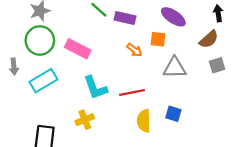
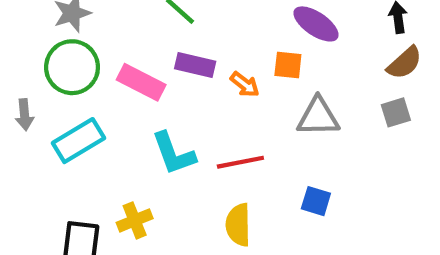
purple rectangle: (125, 18) -> (195, 65), moved
brown semicircle: (209, 39) -> (405, 63), moved
yellow cross: (85, 120) -> (135, 220), moved
yellow semicircle: (144, 121) -> (238, 225), moved

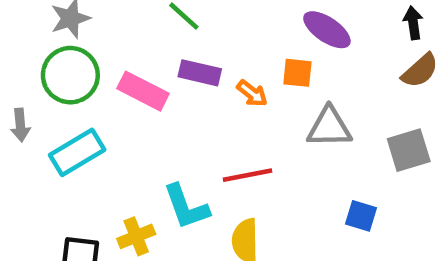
gray square: (396, 112) -> (409, 150), moved, size x1.4
cyan L-shape: (173, 154) -> (186, 207), moved
blue square: (316, 201) -> (361, 216), moved

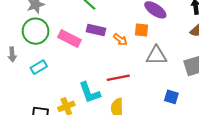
cyan rectangle: (77, 152) -> (39, 67), size x0.7

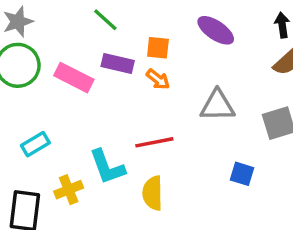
orange square: (142, 30) -> (158, 48), moved
cyan rectangle: (39, 67) -> (35, 144), moved

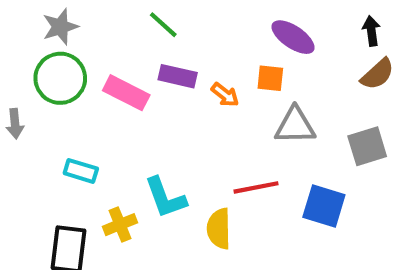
orange square: (158, 48) -> (270, 78), moved
red line: (154, 142) -> (256, 187), moved
cyan rectangle: (35, 144) -> (81, 171), turned 48
blue square: (242, 174) -> (324, 206), size x1.5

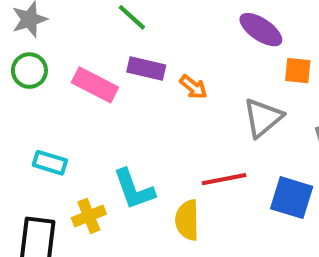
green circle: (60, 78) -> (29, 71), size x0.7
orange square: (270, 78) -> (298, 71), moved
gray triangle: (295, 126) -> (263, 118), turned -39

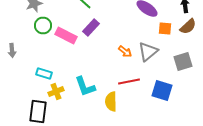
purple rectangle: (146, 69) -> (91, 28), turned -60
green circle: (29, 71) -> (43, 26), moved
orange arrow: (193, 87) -> (125, 52), moved
yellow cross: (89, 216) -> (56, 92), moved

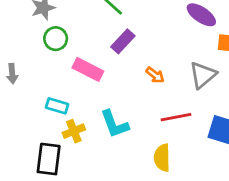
pink rectangle: (66, 36) -> (88, 69), moved
orange arrow: (125, 52) -> (155, 75), moved
yellow semicircle: (111, 102) -> (162, 158), moved

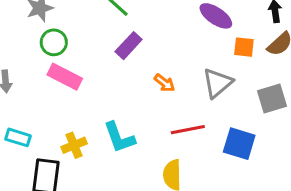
pink rectangle: (88, 69) -> (65, 77), moved
cyan rectangle: (57, 106) -> (18, 137), moved

